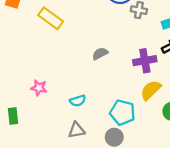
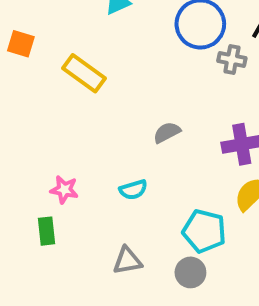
cyan semicircle: (78, 101) -> (133, 190), moved
green rectangle: (13, 116) -> (47, 231), moved

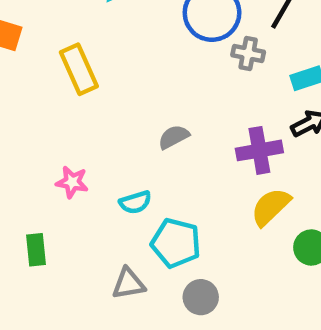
yellow rectangle: (84, 73) -> (79, 69), turned 30
pink star: (64, 190) -> (72, 182), moved
cyan pentagon: (204, 231) -> (176, 243), moved

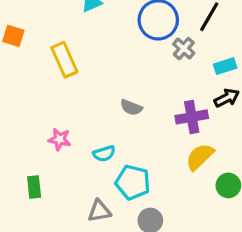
gray cross: (248, 53) -> (184, 49), turned 30
gray semicircle: (174, 137) -> (131, 107), turned -130

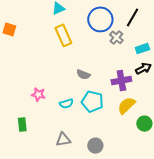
yellow rectangle: (64, 60) -> (63, 35), moved
cyan pentagon: (133, 182) -> (92, 102), moved

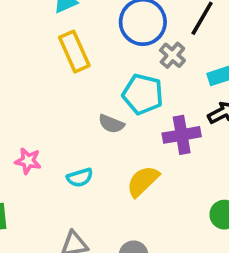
cyan pentagon: (92, 102) -> (143, 94), moved
yellow semicircle: (126, 106) -> (143, 181), moved

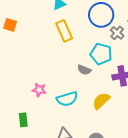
cyan semicircle: (80, 178) -> (67, 99), size x1.5

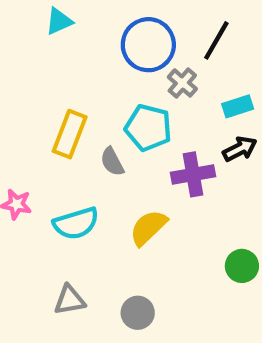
yellow rectangle: (64, 31) -> (70, 134), moved, turned 45
gray semicircle: (84, 70) -> (112, 162), turned 40

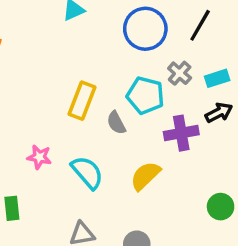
gray cross: (182, 83) -> (180, 73), moved
cyan semicircle: (76, 223) -> (87, 172), turned -114

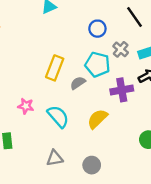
black line: (200, 25) -> (134, 17), turned -65
blue circle: (145, 29) -> (97, 29), moved, size x0.6
gray semicircle: (116, 123) -> (78, 83), turned 84

